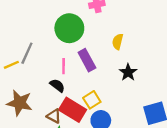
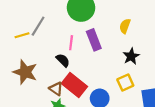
yellow square: (92, 100) -> (125, 83), moved

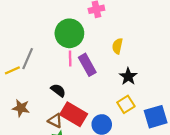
pink line: (71, 43) -> (70, 58), moved
brown star: (25, 72) -> (21, 108), size x0.7

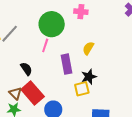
purple rectangle: (87, 65) -> (67, 64), moved
yellow square: (126, 104) -> (82, 89), moved

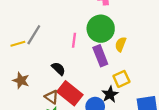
green circle: (52, 24) -> (101, 29), moved
yellow semicircle: (88, 48) -> (121, 44), moved
black star: (89, 77) -> (110, 94), moved

